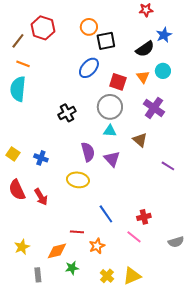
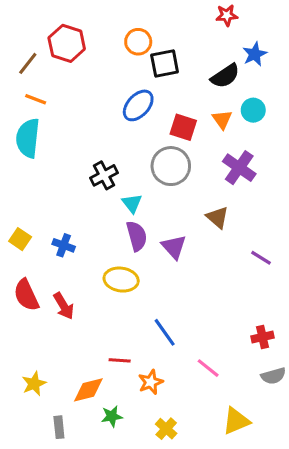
cyan triangle: (110, 131) -> (132, 203), moved, turned 48
red cross: (144, 217) -> (263, 337), moved
yellow triangle: (132, 276) -> (236, 421), moved

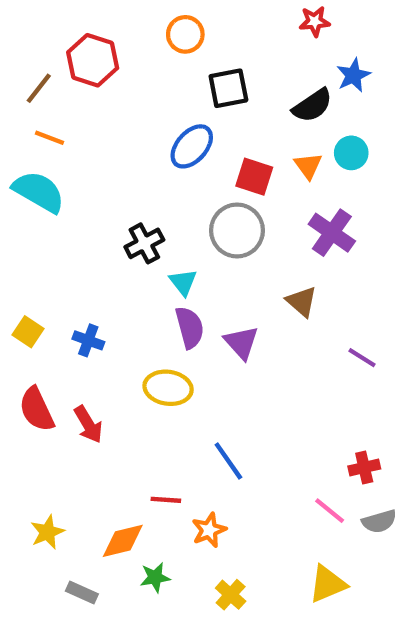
orange circle: (138, 42) -> (185, 34), moved
cyan semicircle: (28, 138) -> (39, 192), turned 114
pink line: (208, 368) -> (330, 511), moved
gray rectangle: (59, 427) -> (82, 593), turned -60

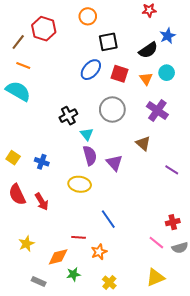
red square: (254, 177) -> (120, 74), moved
yellow star: (47, 532) -> (26, 244), moved

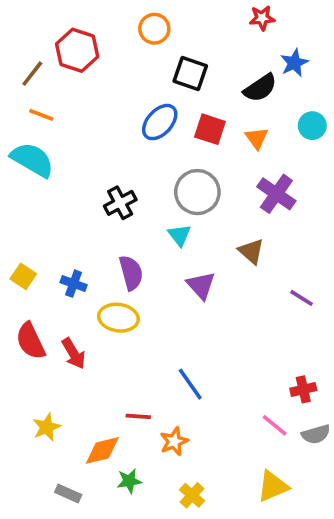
black square: (108, 42) -> (190, 74), turned 30
cyan circle: (167, 73) -> (312, 126), moved
cyan triangle: (87, 134) -> (179, 235), moved
purple semicircle: (90, 156) -> (131, 273), moved
yellow ellipse: (80, 184) -> (118, 318), moved

